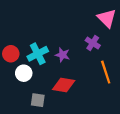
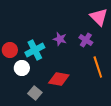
purple star: (63, 55) -> (60, 39), moved
gray square: (38, 100) -> (35, 93), turned 32

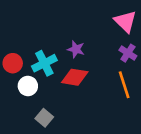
purple cross: (86, 40) -> (128, 53), moved
red diamond: (59, 79) -> (75, 77), moved

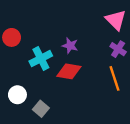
red circle: (13, 63) -> (12, 37), moved
white circle: (28, 86) -> (17, 95), moved

